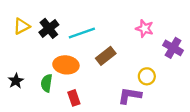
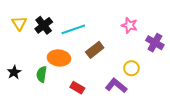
yellow triangle: (22, 26) -> (19, 23), turned -35
purple L-shape: (130, 96) -> (116, 86), turned 30
red rectangle: (74, 98) -> (77, 88), moved, turned -40

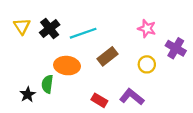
yellow circle: (131, 68) -> (147, 64), moved
black star: (14, 72) -> (28, 94), moved
red rectangle: (77, 88) -> (99, 100), moved

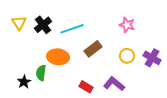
purple cross: (176, 48) -> (152, 58), moved

